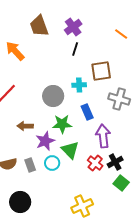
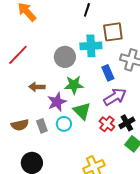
cyan cross: (79, 85) -> (91, 46), size x1.5
blue rectangle: (87, 112) -> (108, 73), moved
purple arrow: (103, 136) -> (115, 97), turned 65

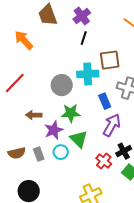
purple arrow: (115, 97) -> (112, 125), turned -30
red cross: (107, 124) -> (104, 161), moved

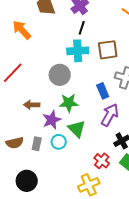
cyan cross: (88, 74) -> (78, 51), moved
gray rectangle: (39, 154) -> (37, 144), turned 32
red cross: (104, 161) -> (102, 161), moved

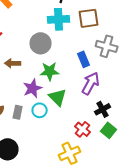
brown arrow: (32, 105) -> (13, 63), moved

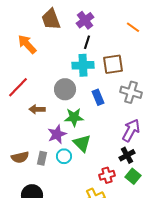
blue rectangle: (84, 59) -> (98, 97), moved
purple arrow: (91, 83) -> (131, 130), moved
red cross: (83, 129) -> (107, 175), turned 35

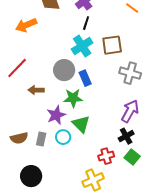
orange arrow: (27, 44) -> (26, 25), turned -70
cyan cross: (83, 65) -> (82, 46), turned -30
blue rectangle: (98, 97) -> (85, 78), moved

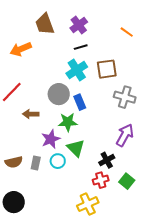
black line: (86, 23) -> (81, 47), turned 56
black cross: (126, 136) -> (107, 160), moved
black circle: (31, 176) -> (14, 202), moved

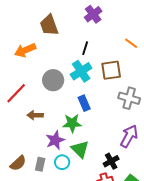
purple cross: (79, 25) -> (93, 14), moved
orange line: (127, 32) -> (131, 43), moved
black line: (81, 47) -> (85, 48), turned -56
gray circle: (59, 94) -> (53, 80), moved
brown semicircle: (14, 162) -> (18, 163), turned -30

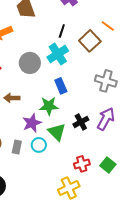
brown square: (111, 70) -> (90, 41), moved, turned -35
black cross: (111, 161) -> (81, 122), moved

